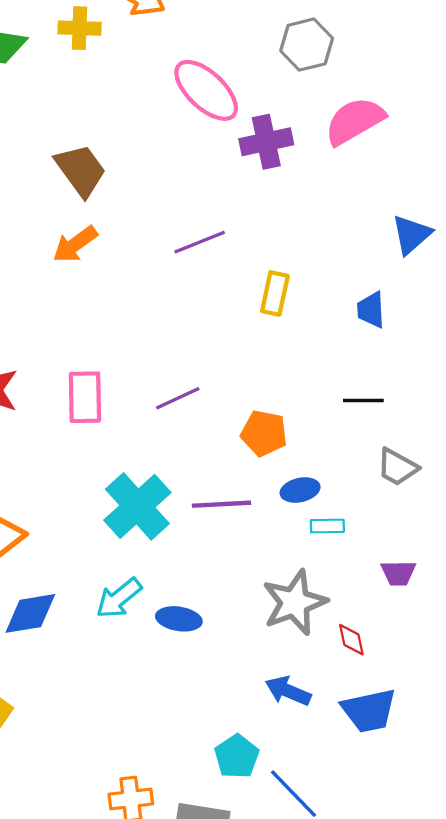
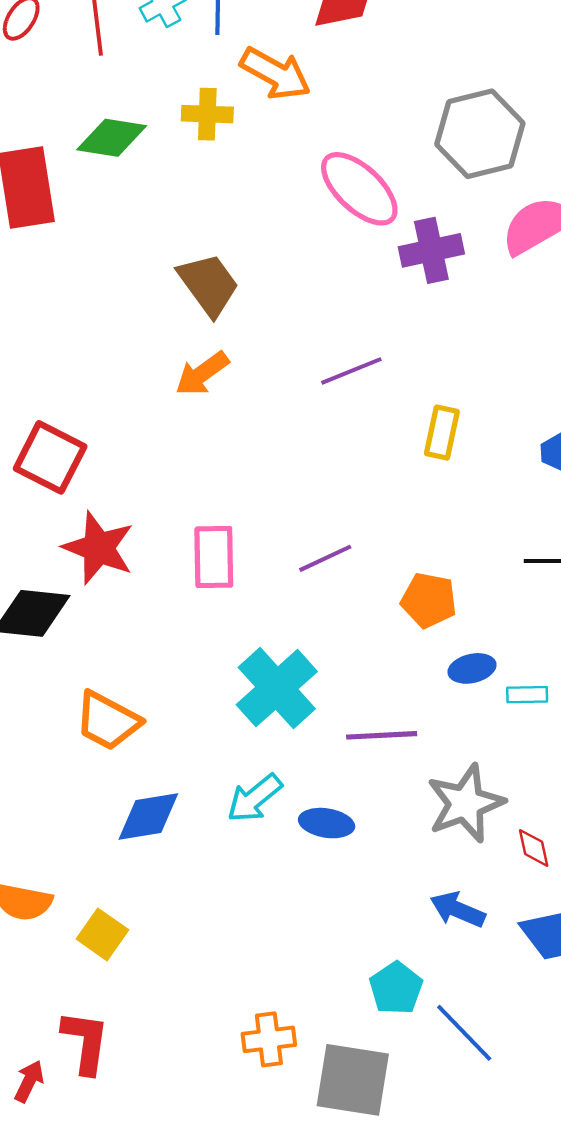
gray hexagon: (307, 45) -> (480, 134), size x1.4
purple line: (221, 504) -> (382, 735), moved
cyan rectangle: (327, 526) -> (527, 695), moved

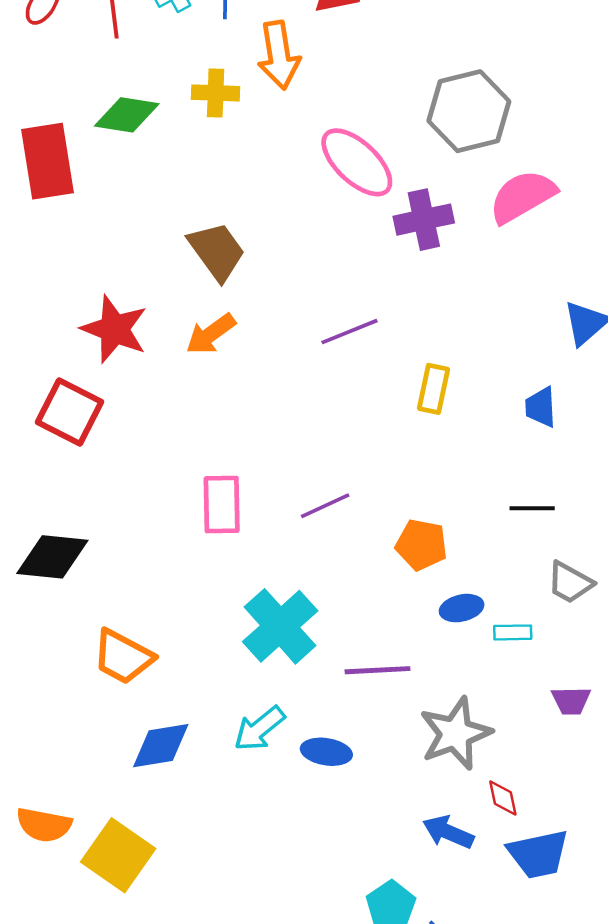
orange arrow: (275, 73) -> (279, 55), turned 52
red star: (99, 548) -> (114, 329), moved
red diamond: (534, 848) -> (503, 798), moved
yellow square: (102, 934) -> (118, 855), size x1.5

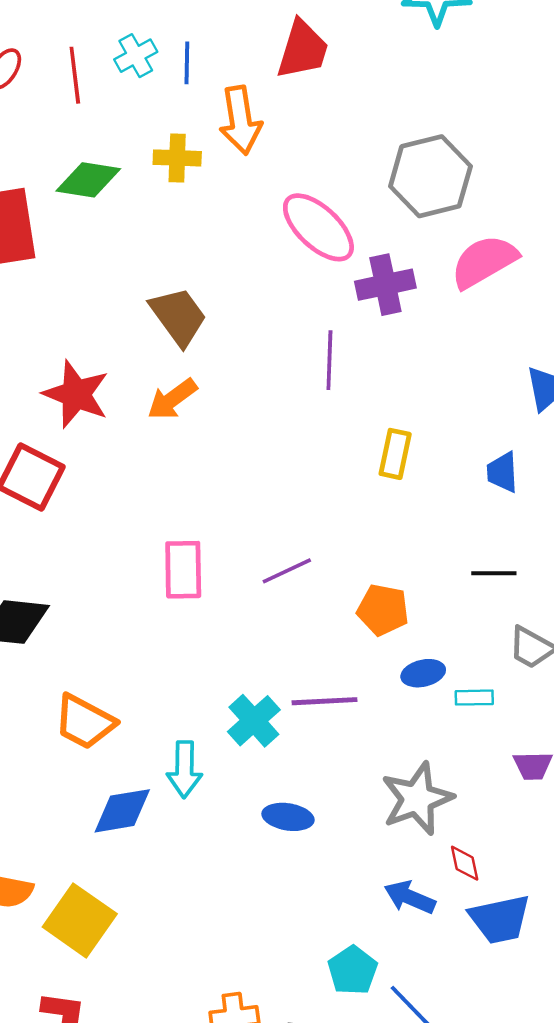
purple line: (350, 332) -> (329, 360), moved, turned -66
cyan cross: (280, 626) -> (254, 721), moved, size x0.7
purple line: (378, 670) -> (325, 701), moved
cyan arrow: (259, 729) -> (184, 769), moved, turned -50

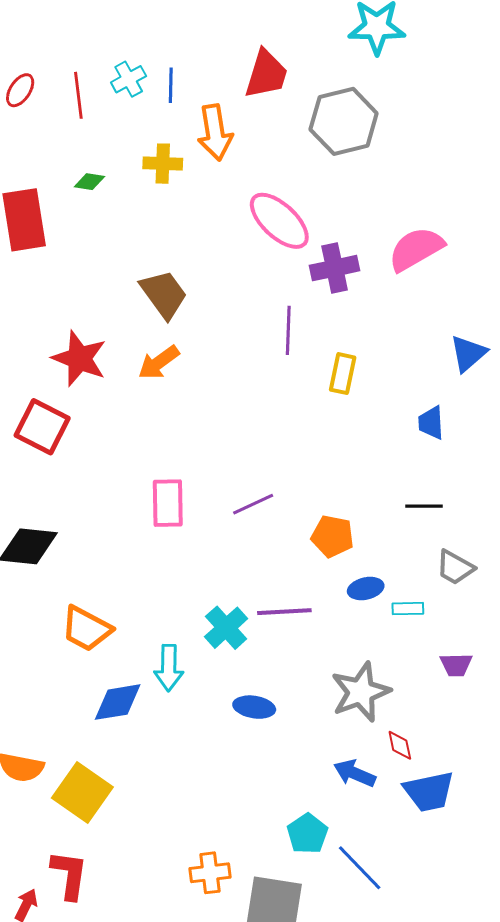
gray hexagon: (430, 176) -> (344, 121), moved
green diamond: (88, 180) -> (89, 182), size x0.6
yellow rectangle: (395, 454) -> (343, 374), moved

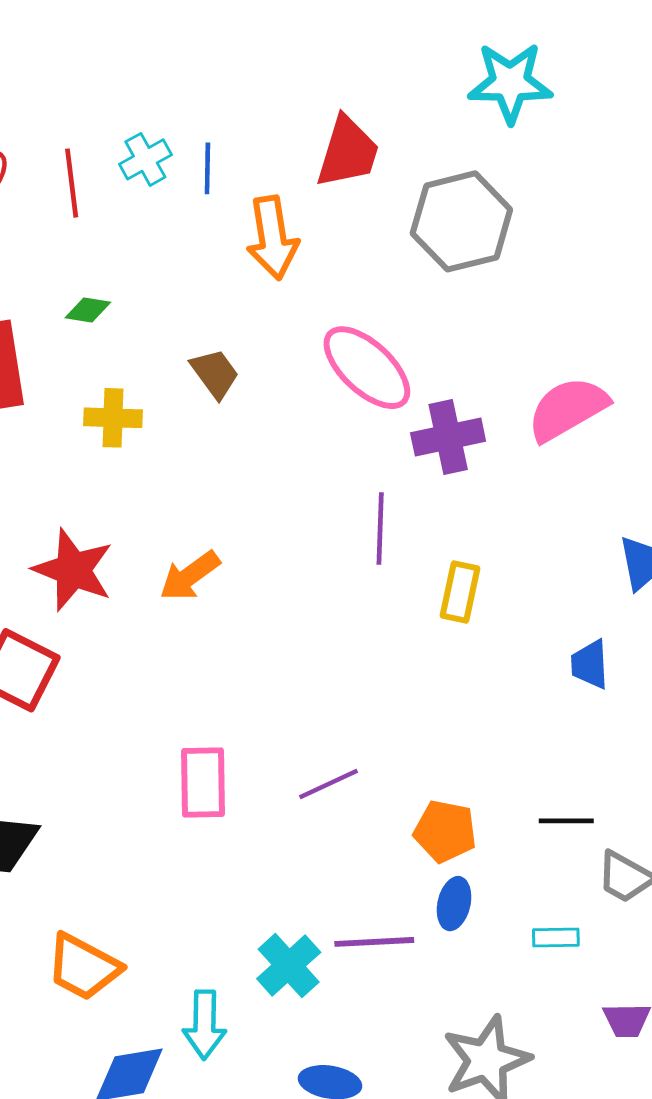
yellow cross: (163, 164) -> (113, 418), moved
brown trapezoid: (164, 294) -> (215, 374), moved, size x0.7
black line: (424, 506) -> (566, 821), moved
blue ellipse: (366, 589) -> (454, 904), moved, turned -64

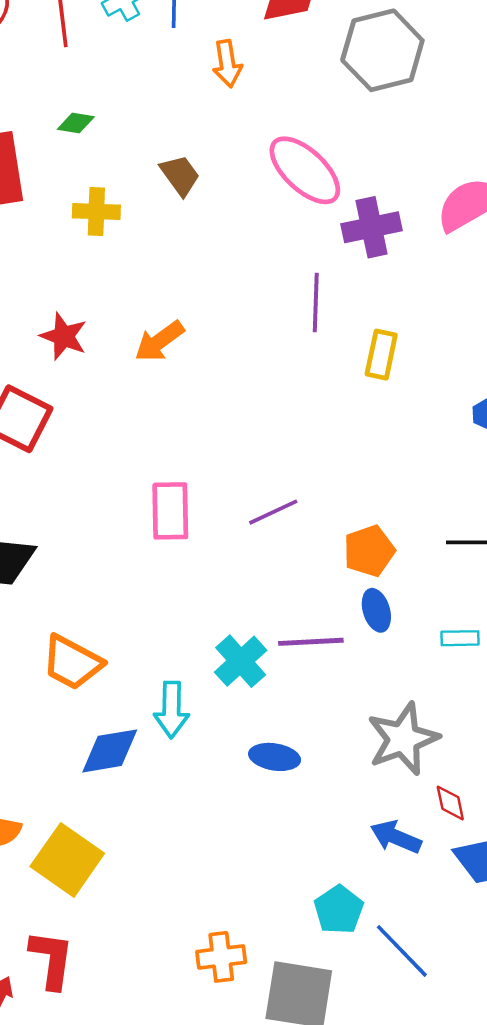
orange arrow: (272, 238) -> (227, 64), size x0.7
red star: (73, 570) -> (64, 336), size x0.7
orange pentagon: (445, 831) -> (369, 551), turned -30
blue ellipse: (454, 904) -> (376, 610), turned -30

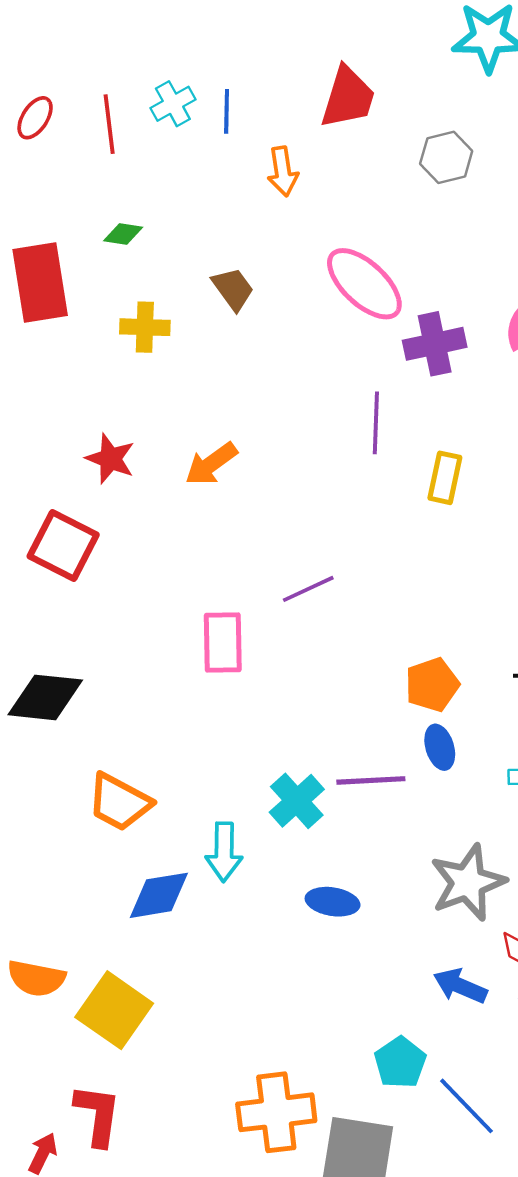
gray hexagon: (382, 50) -> (446, 157), size x0.6
purple line: (273, 512) -> (308, 589), moved
orange cross: (221, 957) -> (276, 1112), size x1.5

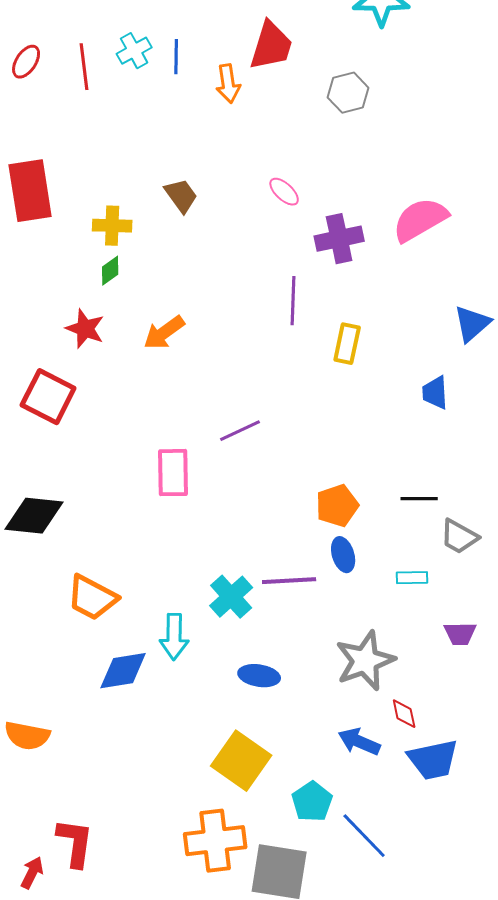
orange arrow: (283, 171) -> (228, 84), moved
green diamond: (123, 234) -> (110, 271), moved, turned -44
pink ellipse: (364, 284) -> (284, 192), size x0.5
yellow square: (114, 1010) -> (241, 761), moved

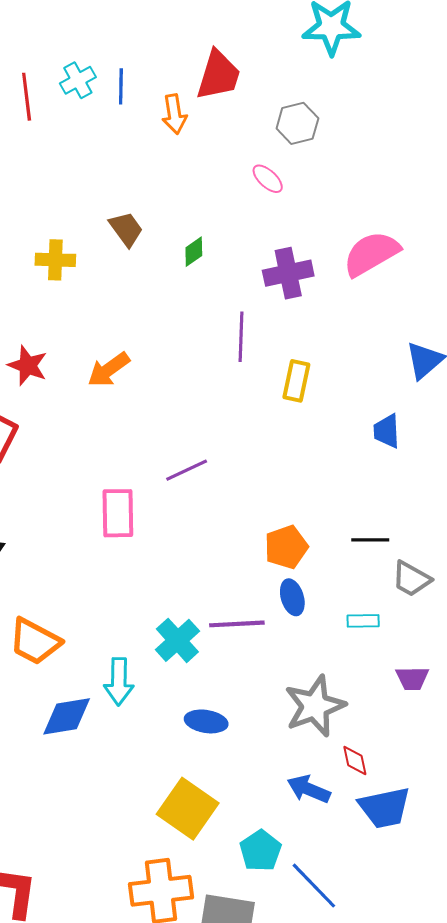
pink ellipse: (284, 192) -> (268, 179), moved
green diamond: (110, 271) -> (194, 252), moved

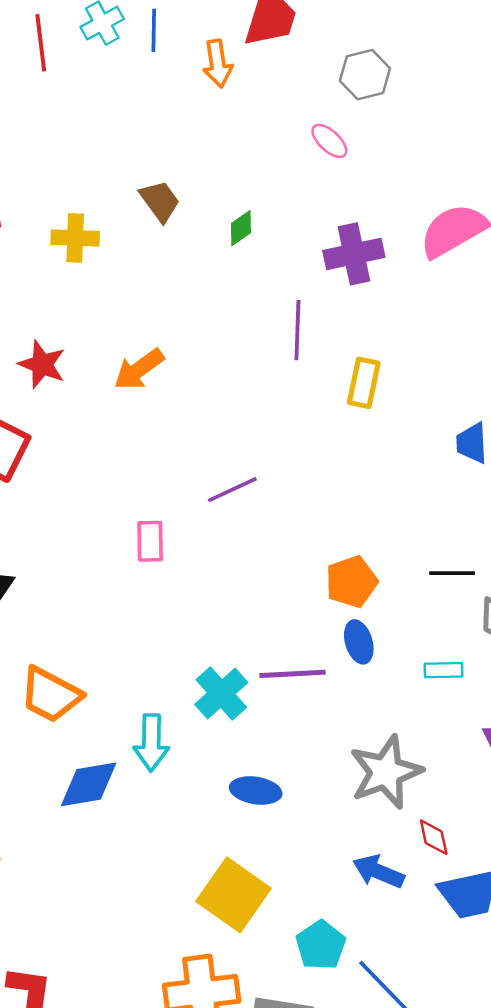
pink rectangle: (118, 513) -> (150, 541), size x0.7

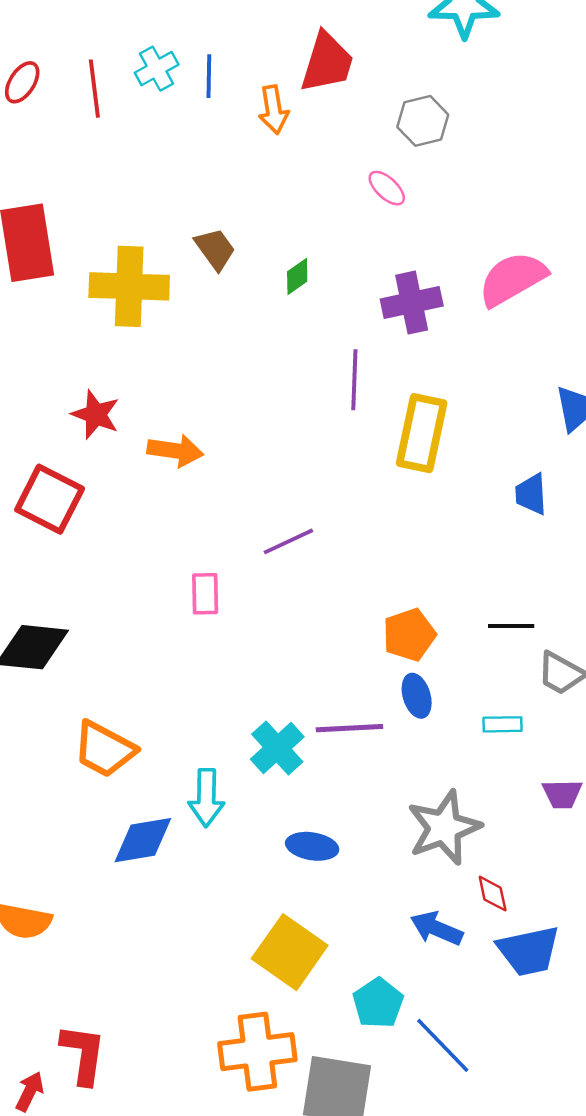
yellow cross: (75, 238) -> (129, 286), size x1.6
orange arrow: (139, 369) -> (175, 451), moved, turned -136
yellow rectangle: (364, 383) -> (422, 433), size x1.5

